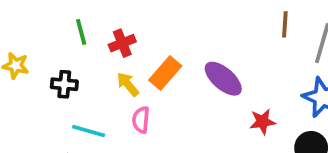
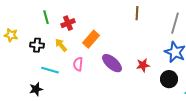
brown line: (285, 24) -> (137, 13), moved
purple ellipse: (223, 79) -> (112, 63), moved
yellow arrow: (128, 84) -> (61, 45), moved

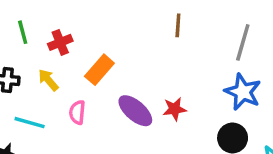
red star: (143, 65) -> (175, 109), moved

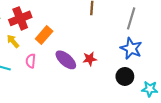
red cross: (60, 42) -> (20, 18), size x1.5

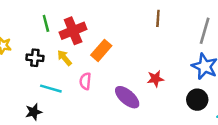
purple ellipse: (66, 60) -> (127, 97), moved

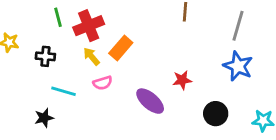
yellow arrow: (64, 58) -> (91, 56), moved
pink semicircle: (85, 81) -> (103, 83), turned -112
black circle: (197, 100) -> (216, 114), moved

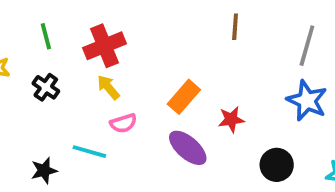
green line: (58, 17) -> (46, 36), moved
orange rectangle: (121, 48) -> (184, 97), moved
black cross: (45, 56) -> (46, 87), turned 30
cyan line: (64, 91) -> (89, 152), moved

